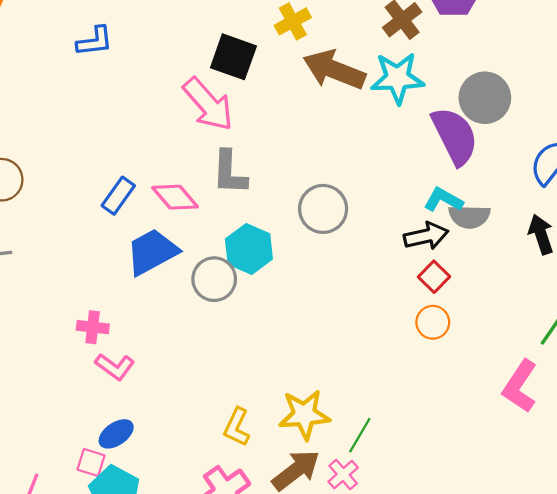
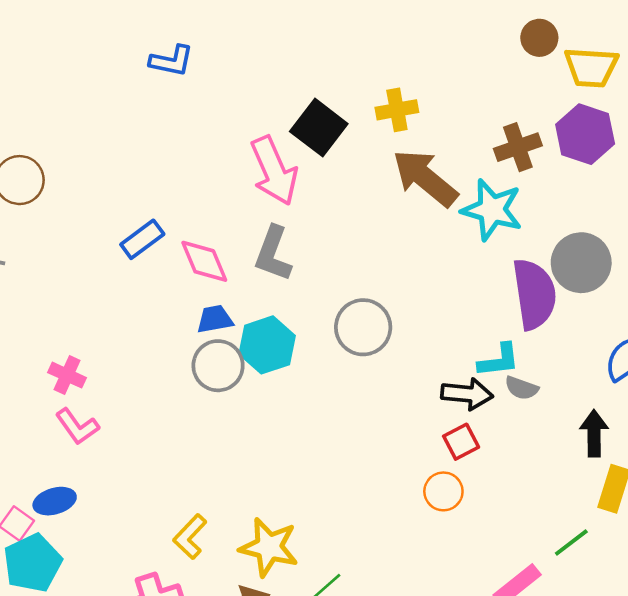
cyan L-shape: (443, 200) -> (499, 360), turned 126
gray semicircle: (469, 217) -> (522, 388), size x0.7
blue trapezoid: (152, 252) -> (215, 319), moved, size x0.6

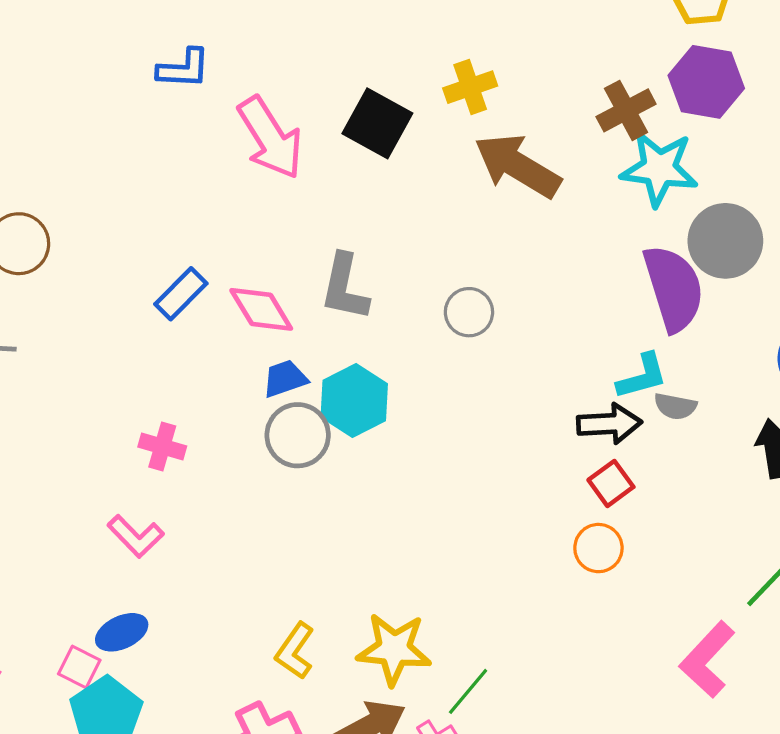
pink arrow: (274, 171) -> (270, 138), moved
cyan star: (492, 210) -> (659, 169), moved
gray circle: (363, 327) -> (469, 312), moved, size x0.7
pink cross: (67, 375) -> (162, 446), moved

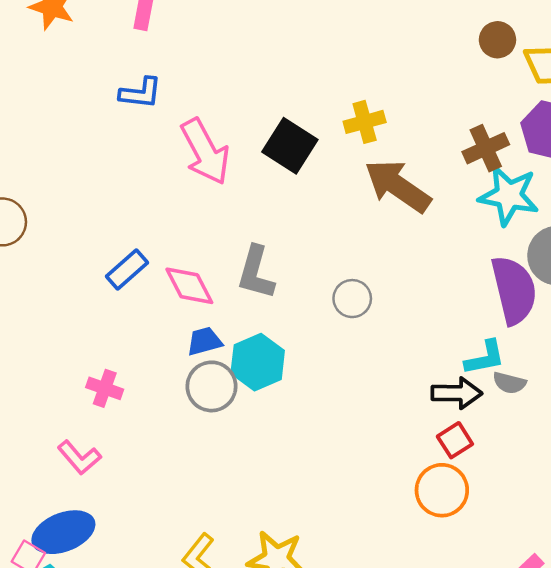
orange circle: (598, 548) -> (442, 490), size x1.4
blue ellipse: (122, 632) -> (63, 532), size x1.5

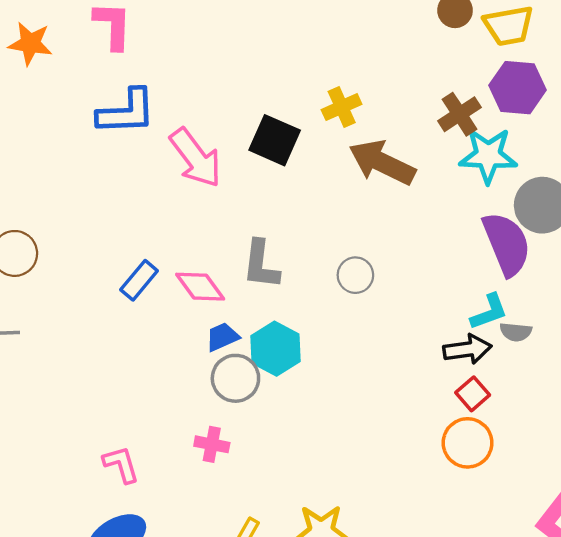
blue L-shape: (141, 93) -> (126, 112), size x1.5
pink cross: (105, 388) -> (212, 444), moved
pink L-shape: (79, 457) -> (121, 464), turned -147

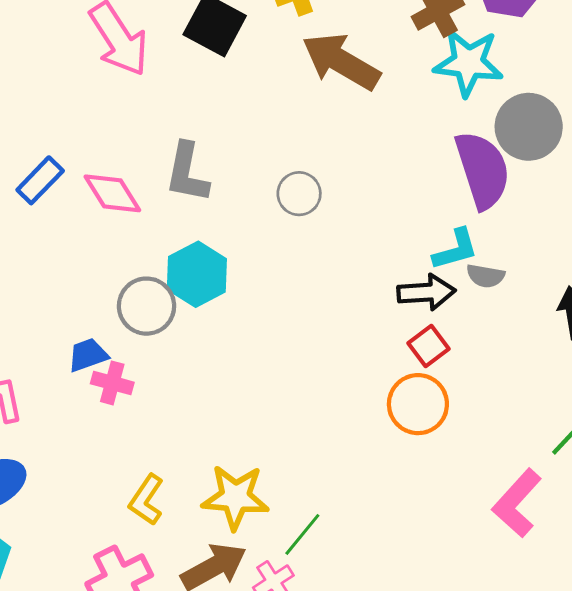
blue trapezoid: (222, 337) -> (88, 355), moved

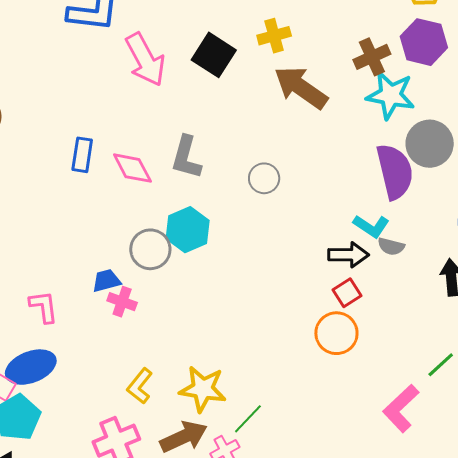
blue rectangle: (40, 180) -> (82, 155), turned -40
cyan L-shape: (455, 249) -> (371, 226), turned 45

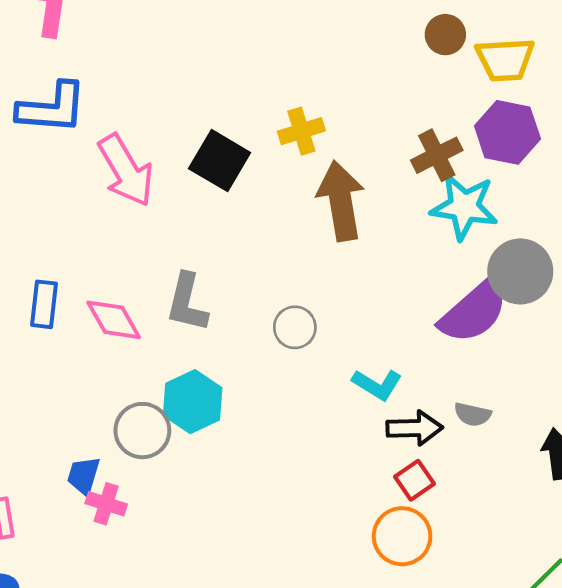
brown arrow: (301, 87) -> (341, 201), turned 48
purple semicircle: (395, 172) -> (474, 311), turned 64
cyan L-shape: (371, 226) -> (377, 384), moved
blue trapezoid: (106, 281) -> (84, 476), turned -56

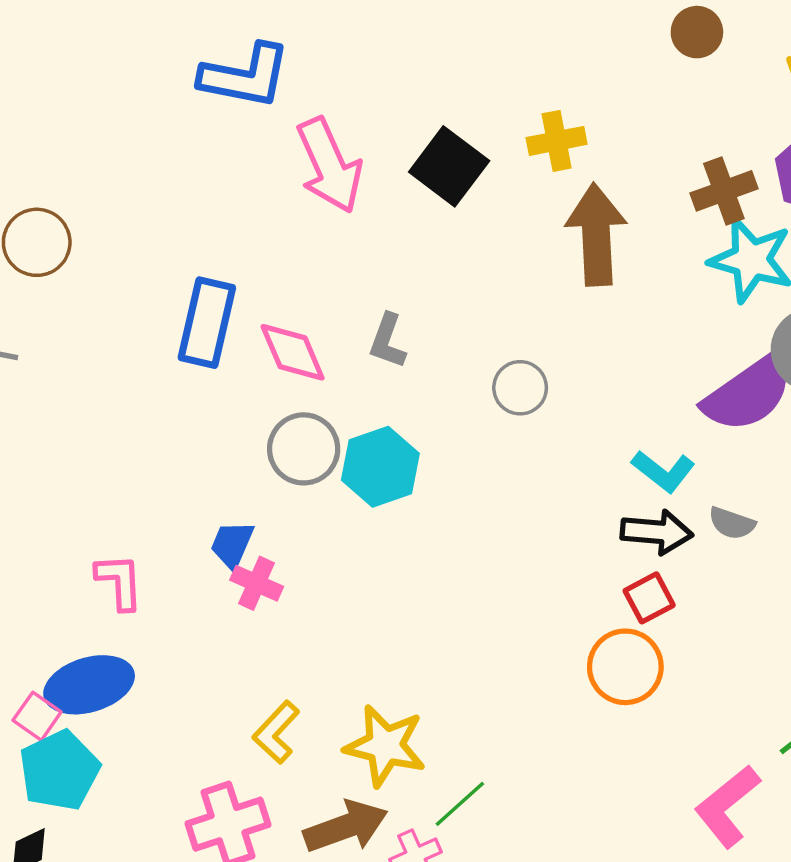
brown circle: (445, 35) -> (697, 32), moved
gray L-shape: (187, 303) -> (388, 341), size x0.7
blue rectangle: (44, 304) -> (207, 323), size x1.4
cyan L-shape: (377, 384) -> (663, 471), moved
gray circle: (142, 431) -> (304, 449), moved

